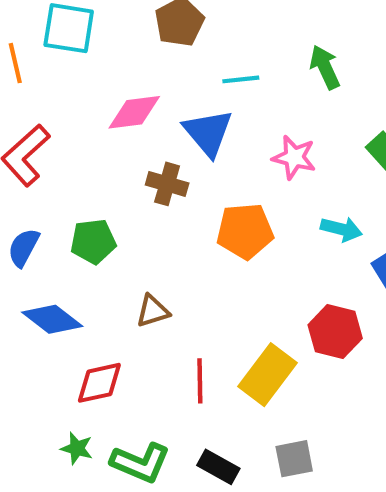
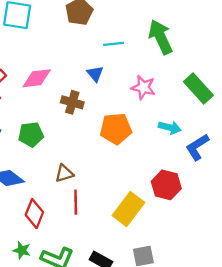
green arrow: (325, 67) -> (161, 37), size x1.4
pink diamond: (134, 112) -> (37, 78), moved
blue triangle: (208, 133) -> (95, 74), size x0.6
red line: (200, 381) -> (76, 202), moved
red diamond: (99, 383) -> (34, 214), turned -56

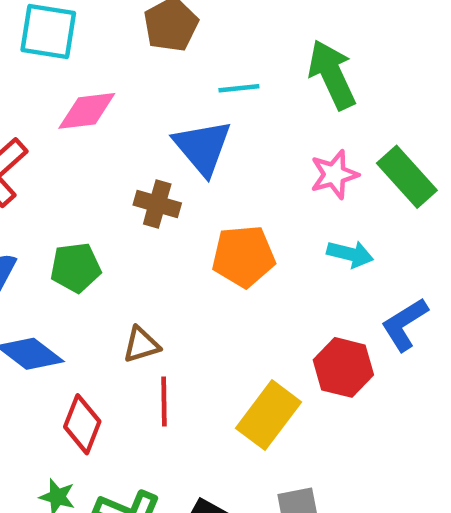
blue triangle: (95, 74) -> (203, 147), size x1.8
pink diamond: (37, 78) -> (87, 111), moved
pink star: (143, 87) -> (334, 174), moved, turned -30
blue L-shape: (197, 147) -> (405, 324), moved

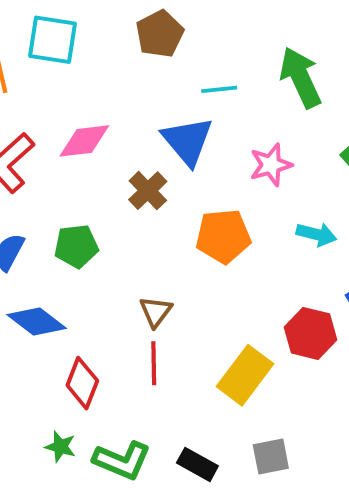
pink diamond: (87, 111) -> (84, 141), moved
pink star: (334, 174) -> (271, 165), moved
brown cross: (157, 204) -> (148, 191), turned 30
brown triangle: (141, 345) -> (156, 312), moved, turned -36

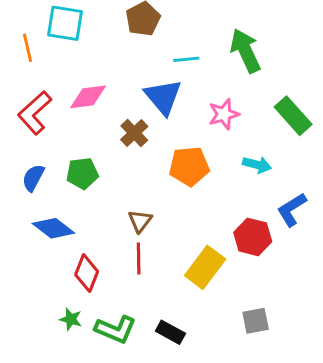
gray square: (271, 457) -> (256, 321), moved

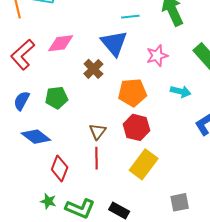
red hexagon: (253, 237) -> (137, 127), moved

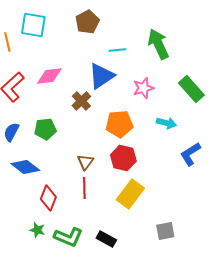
blue triangle: (114, 43) -> (101, 76), turned 36

